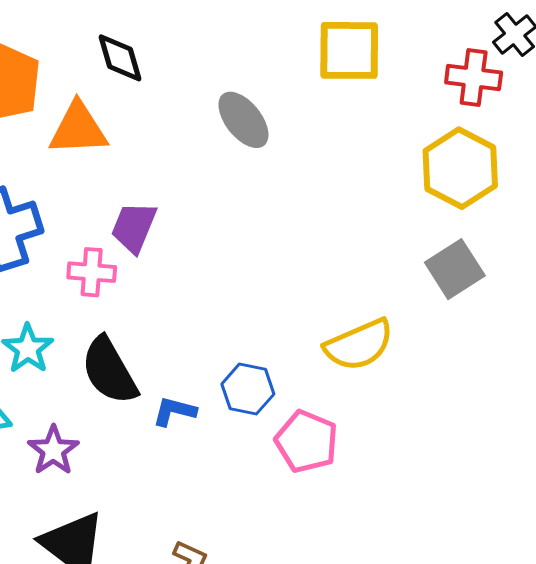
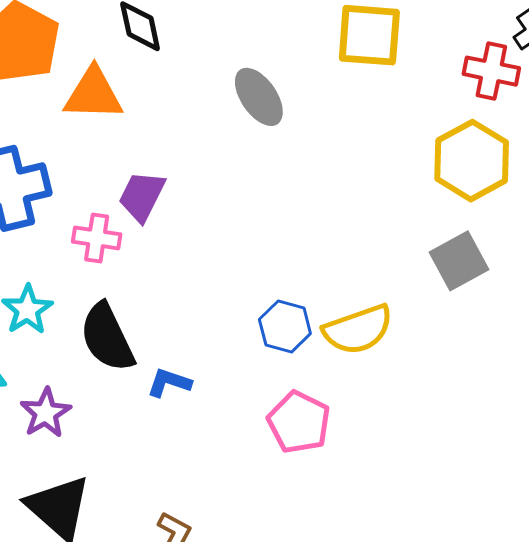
blue hexagon: (248, 389) -> (285, 326), moved

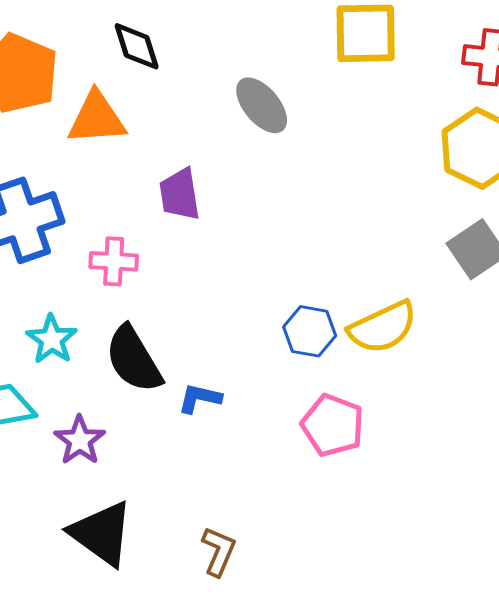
purple trapezoid: (142, 196) -> (180, 194), moved, turned -30

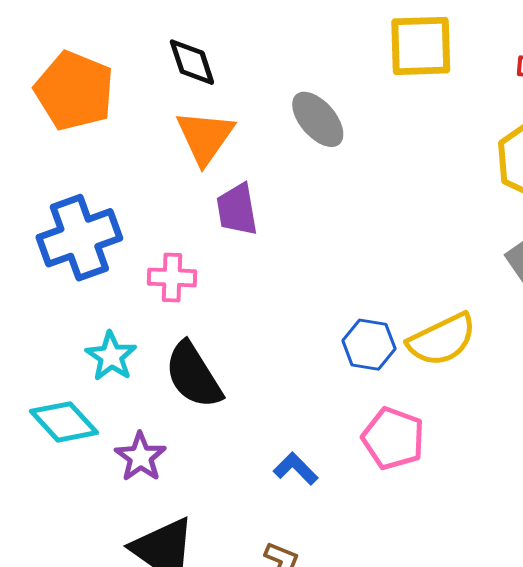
orange triangle: (97, 118) -> (205, 137), moved, turned -50
blue L-shape: (200, 398) -> (296, 469), moved, turned 33

